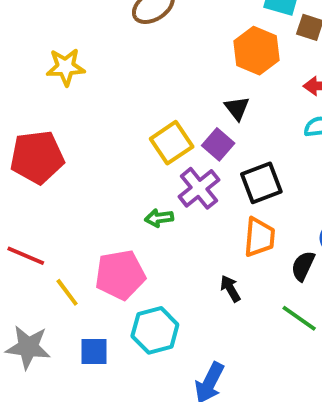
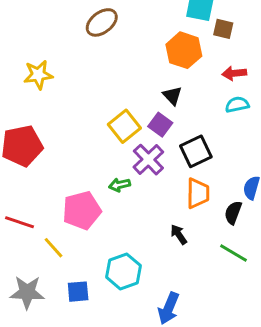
pink pentagon: (120, 275) -> (82, 210), moved

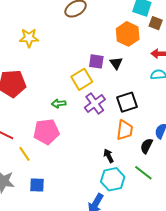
purple square: (160, 125) -> (96, 61), moved, turned -35
green arrow: (120, 185) -> (59, 104), moved
cyan hexagon: (124, 271) -> (113, 179), moved

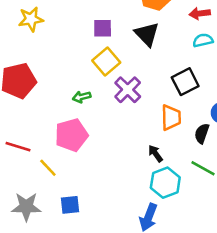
purple square: (96, 61) -> (103, 28), moved
black triangle: (116, 63) -> (147, 34), size x1.5
black square: (127, 102) -> (185, 82), moved

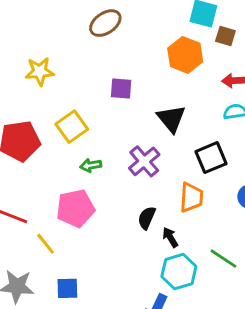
black triangle: (147, 34) -> (171, 119), moved
yellow square: (106, 62) -> (72, 127), moved
black semicircle: (202, 133) -> (147, 218), moved

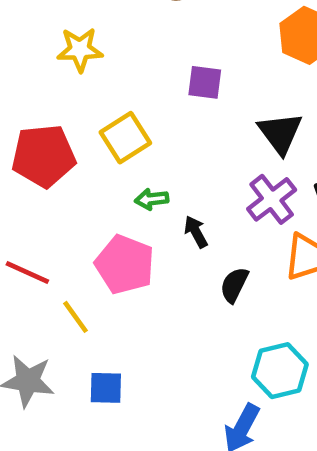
purple cross: (144, 161) -> (272, 199), moved
pink pentagon: (76, 208) -> (125, 264), turned 30
black arrow: (170, 237) -> (196, 232), moved

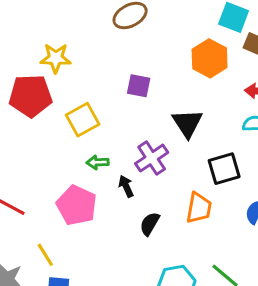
red pentagon: (44, 156) -> (31, 96), moved
purple cross: (272, 199) -> (152, 158), moved
yellow line: (75, 317) -> (45, 255), moved

